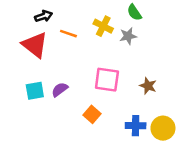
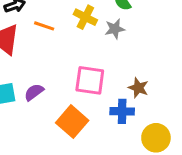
orange square: (92, 114) -> (72, 122), size x1.5
blue cross: (136, 126) -> (122, 111), moved

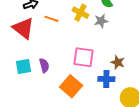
purple semicircle: (34, 92) -> (44, 65), turned 112

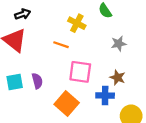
orange line: (51, 19) -> (61, 45), moved
gray star: (101, 21) -> (119, 44), moved

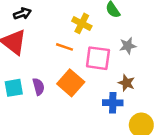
pink square: (80, 72) -> (98, 58), moved
orange square: (67, 103) -> (71, 83), moved

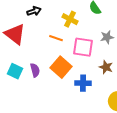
black arrow: (22, 14) -> (34, 11), moved
cyan square: (14, 88) -> (15, 71), turned 35
blue cross: (113, 103) -> (83, 83), moved

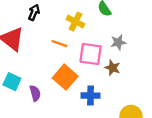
black arrow: (34, 11) -> (34, 12), turned -48
brown star: (106, 67) -> (112, 68), moved
purple semicircle: (35, 70) -> (35, 93), moved

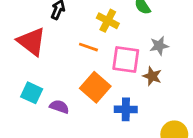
purple semicircle: (35, 93) -> (59, 107), turned -56

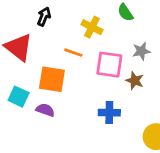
orange square: (95, 87) -> (52, 79), moved, turned -32

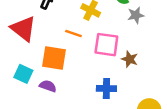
gray star: (141, 51) -> (136, 15), moved

